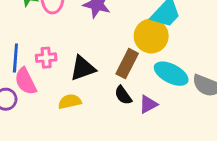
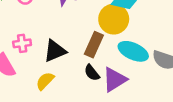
yellow semicircle: (70, 102) -> (45, 81), turned -30
purple triangle: (148, 104) -> (114, 80), size x1.5

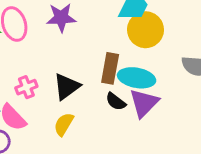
yellow circle: (114, 19) -> (146, 30), moved
cyan ellipse: (133, 51) -> (137, 78), moved

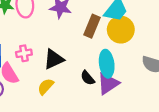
brown rectangle: (110, 68) -> (92, 26), moved
cyan ellipse: (137, 78) -> (107, 64), turned 60

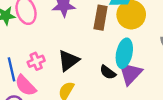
cyan ellipse: (107, 64) -> (124, 53), turned 32

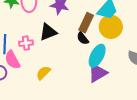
black triangle: (68, 61) -> (48, 32), moved
black semicircle: (108, 72) -> (83, 38), moved

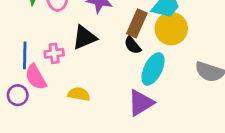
yellow semicircle: (43, 73) -> (79, 94), turned 56
purple triangle: (98, 73) -> (141, 103), moved

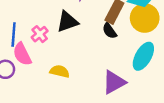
pink cross: (54, 53) -> (40, 34), turned -35
cyan ellipse: (153, 69) -> (143, 56), moved

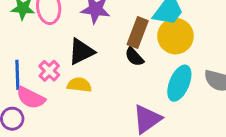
pink semicircle: (22, 54) -> (31, 98), turned -30
yellow semicircle: (60, 71) -> (79, 85), moved

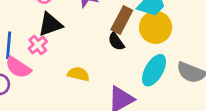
black triangle: (81, 51) -> (50, 24), moved
yellow semicircle: (79, 85) -> (78, 74), moved

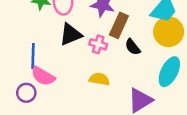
brown rectangle: (122, 20) -> (119, 25), moved
pink cross: (38, 45) -> (98, 44), moved, turned -30

